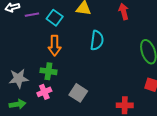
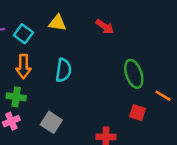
red arrow: (124, 12) -> (105, 27), turned 140
cyan semicircle: (97, 40) -> (63, 70), moved

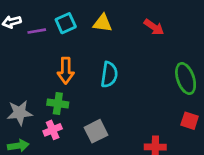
cyan square: (23, 34) -> (66, 23), moved, turned 30
gray square: (51, 122) -> (96, 131), turned 30

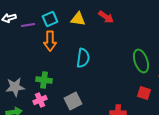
red arrow: (154, 27) -> (106, 17), moved
orange arrow: (66, 71) -> (50, 41), moved

